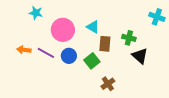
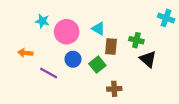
cyan star: (36, 13) -> (42, 21), moved
purple line: (46, 53) -> (49, 73), moved
brown cross: (108, 84) -> (114, 89), turned 32

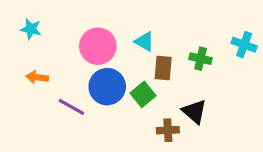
cyan cross: (166, 18) -> (244, 45), moved
cyan star: (42, 21) -> (31, 29), moved
blue circle: (73, 59) -> (107, 87), size x1.5
black triangle: (148, 59) -> (194, 112), moved

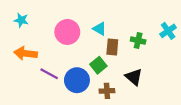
cyan cross: (244, 45) -> (168, 31), turned 35
orange arrow: (37, 77) -> (26, 53), size x1.5
blue circle: (107, 87) -> (77, 80), moved
brown cross: (168, 130) -> (107, 91), moved

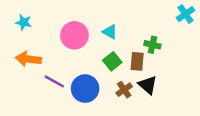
cyan cross: (168, 31) -> (186, 14), moved
brown rectangle: (112, 47) -> (137, 61), moved
green square: (98, 65) -> (112, 61), moved
brown cross: (107, 91) -> (124, 90), moved, turned -32

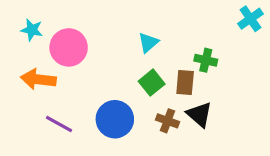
cyan triangle: (110, 32) -> (148, 43), turned 49
pink circle: (74, 35) -> (69, 47), moved
purple line: (54, 81) -> (59, 124), moved
brown cross: (124, 90) -> (167, 121), turned -35

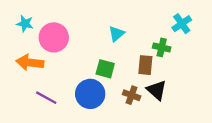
cyan cross: (250, 19) -> (182, 24), moved
green square: (152, 83) -> (105, 69), moved, turned -36

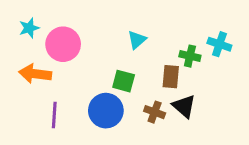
cyan star: (25, 24) -> (29, 28), turned -30
cyan cross: (182, 24) -> (219, 44), moved, turned -36
purple line: (46, 98) -> (54, 115), turned 65

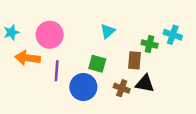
cyan star: (29, 28) -> (11, 32), moved
black triangle: (184, 106) -> (145, 84), turned -30
purple line: (54, 115) -> (57, 71), moved

